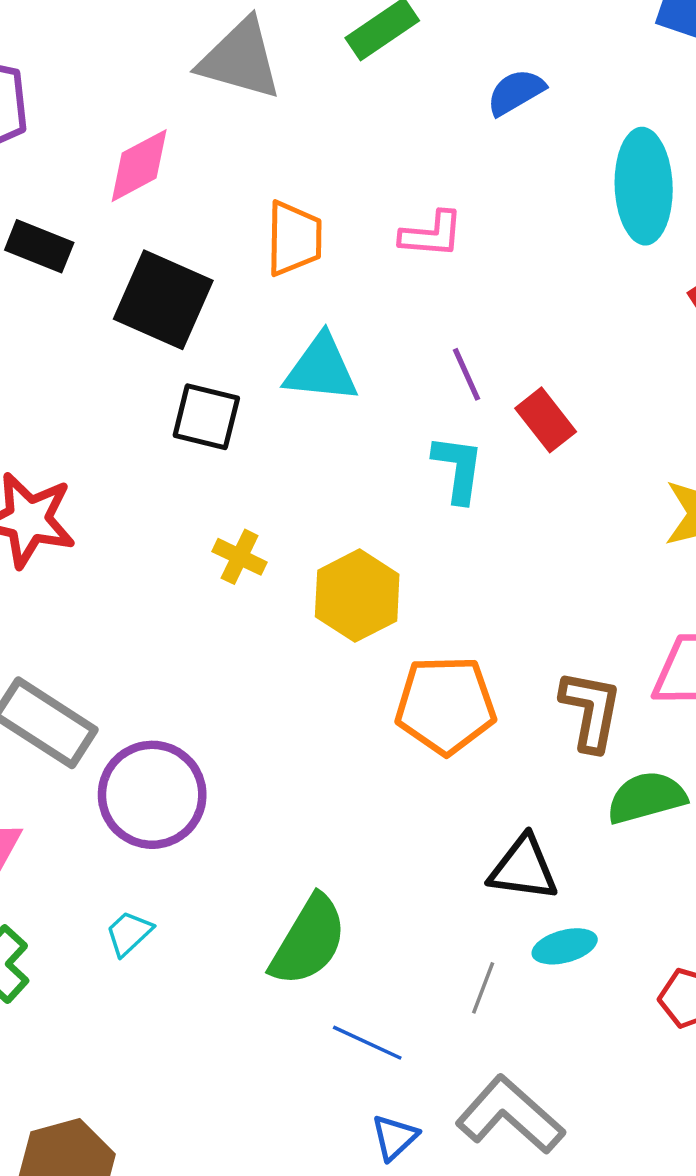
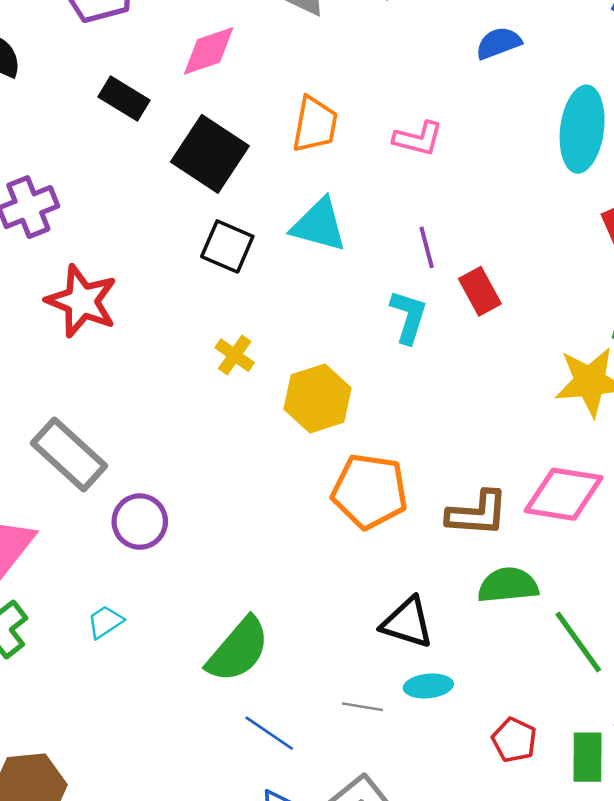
brown L-shape: (591, 711) -> (477, 513), turned 74
purple circle: (152, 795) -> (140, 522), size x0.7
gray line: (483, 988) -> (362, 707), turned 69

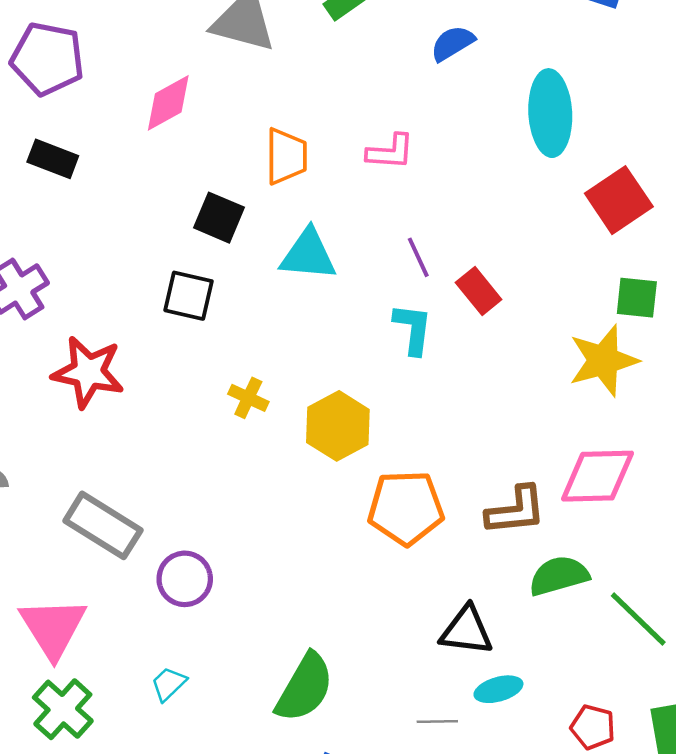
black rectangle: (124, 99) -> (53, 159), moved
black square: (210, 154) -> (219, 218), moved, size x0.7
black square: (227, 246) -> (189, 296), moved

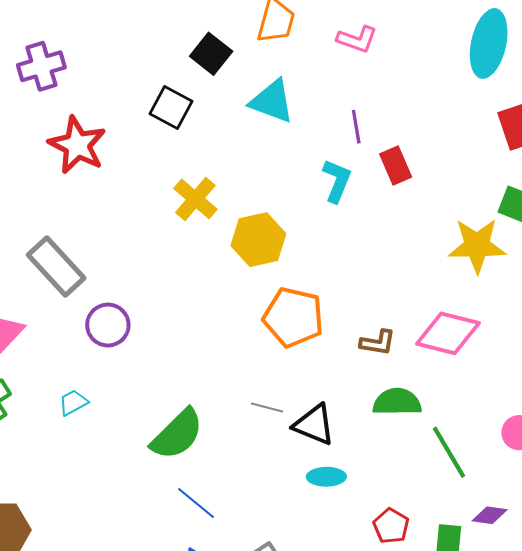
yellow cross: (248, 398) -> (195, 199), size x1.4
brown L-shape: (516, 510) -> (378, 343), size x0.7
gray line: (437, 721) -> (267, 408), moved

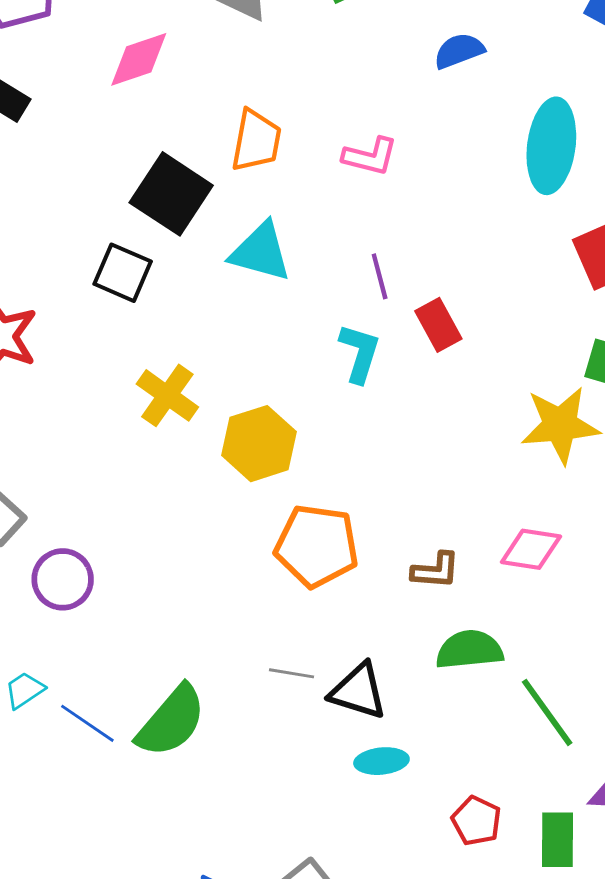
black square: (211, 54) -> (171, 194), size x1.4
pink diamond: (448, 333) -> (531, 549), size x0.7
blue line: (196, 503) -> (87, 723), moved

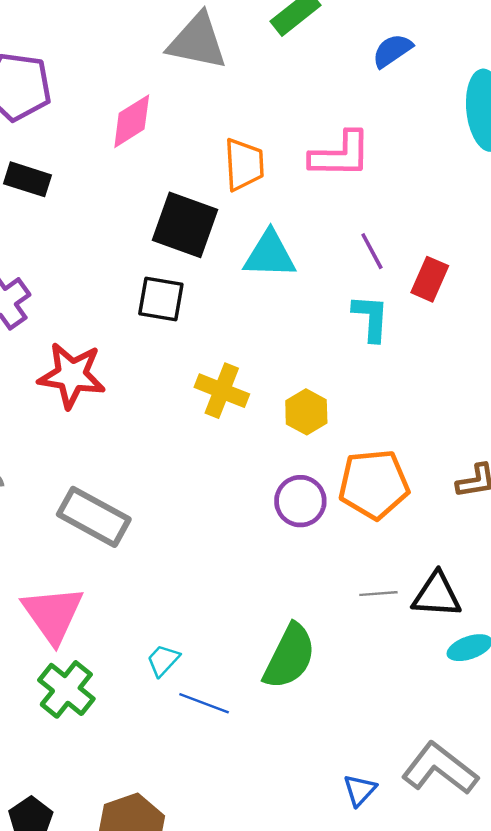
pink L-shape: (370, 156) -> (340, 155), size x1.4
red rectangle: (438, 325) -> (430, 279), turned 66
yellow hexagon: (259, 444) -> (306, 412), size x0.7
purple circle: (63, 579) -> (300, 501), moved
blue line: (87, 723) -> (204, 703), moved

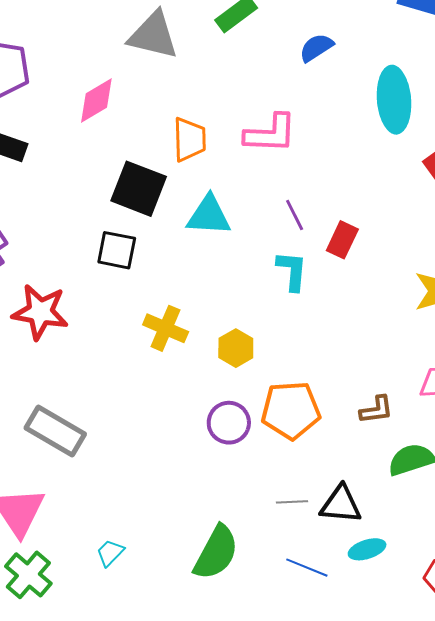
blue line: (204, 703) -> (307, 568), moved

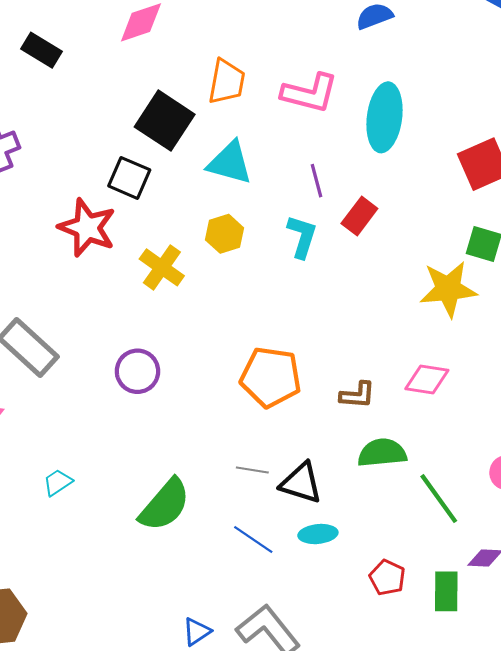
cyan ellipse: (394, 100) -> (384, 117), moved
red star: (40, 312) -> (87, 228), moved
yellow hexagon: (236, 348) -> (224, 234), moved
purple circle: (229, 423) -> (137, 371), moved

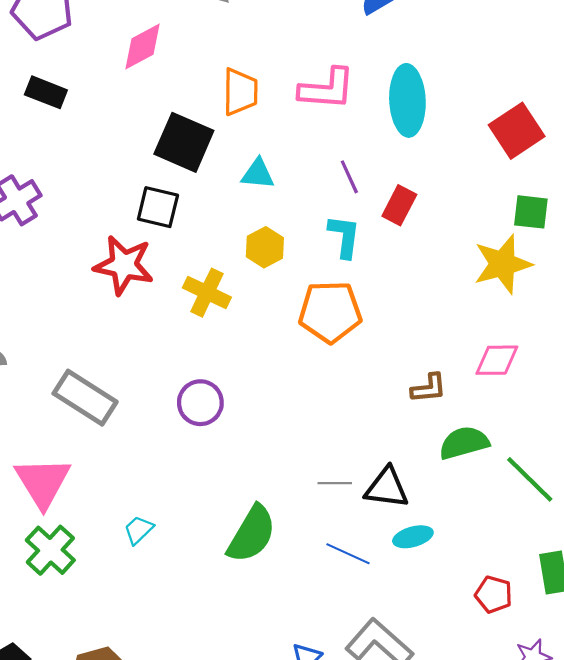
cyan triangle: (230, 163) -> (258, 174), size x0.7
orange pentagon: (271, 377) -> (330, 312), moved
red pentagon: (387, 578) -> (494, 594), moved

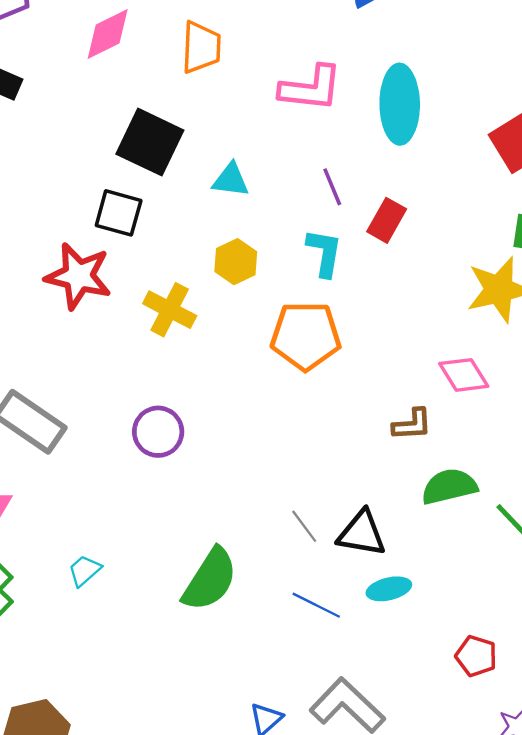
orange trapezoid: (240, 92) -> (201, 47), moved
pink diamond: (497, 360) -> (464, 375), moved, turned 57
gray line: (335, 483) -> (304, 526), turned 52

